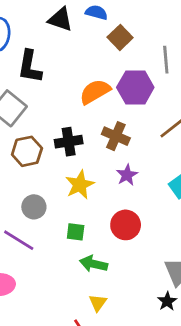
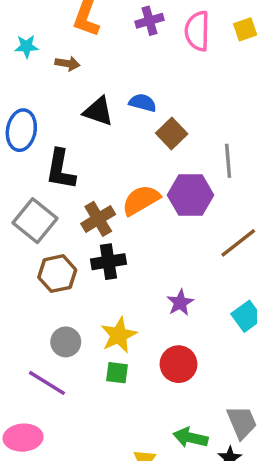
brown cross: (116, 136) -> (98, 219), moved, turned 36
yellow star: (80, 185) -> (119, 335), moved
green arrow: (94, 264) -> (190, 438), moved

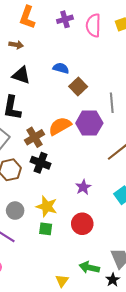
black triangle: (98, 111) -> (21, 75), moved
black cross: (108, 262) -> (41, 163), turned 30
yellow star: (119, 335) -> (47, 206), turned -30

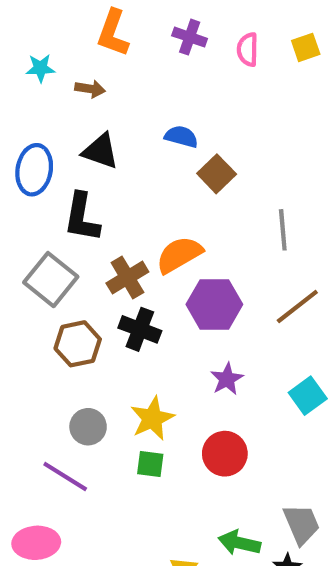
purple cross: (65, 19) -> (190, 37), turned 35
pink semicircle: (93, 25) -> (248, 50), size x0.7
gray line: (112, 103) -> (283, 230), moved
purple hexagon: (89, 123) -> (214, 304), moved
yellow star: (47, 206) -> (152, 418), turned 30

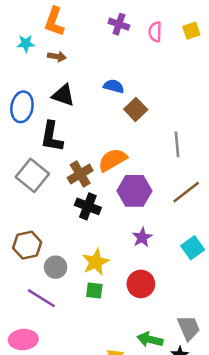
orange L-shape: (113, 33) -> (54, 22), moved
brown hexagon: (78, 344) -> (27, 245), moved

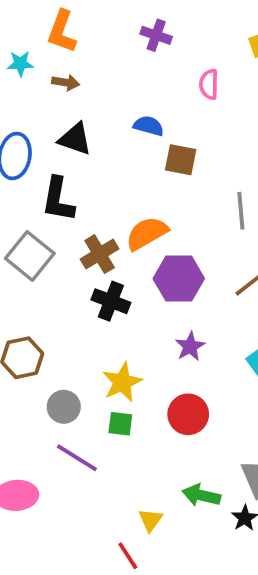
pink semicircle: (155, 32) -> (209, 84), moved
brown square: (136, 109) -> (181, 160), turned -35
gray circle: (56, 267) -> (64, 407), moved
purple line: (41, 298) -> (77, 458), moved

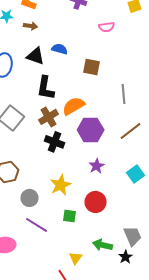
pink semicircle: (209, 84) -> (106, 27), turned -98
blue semicircle: (149, 126) -> (60, 49), moved
black L-shape: (58, 199) -> (46, 88), moved
green square: (120, 424) -> (70, 216), moved

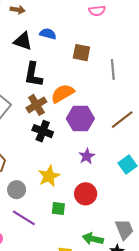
gray line: (124, 94) -> (113, 69), moved

